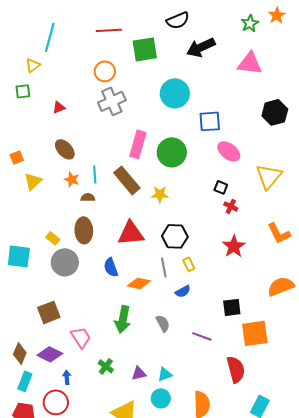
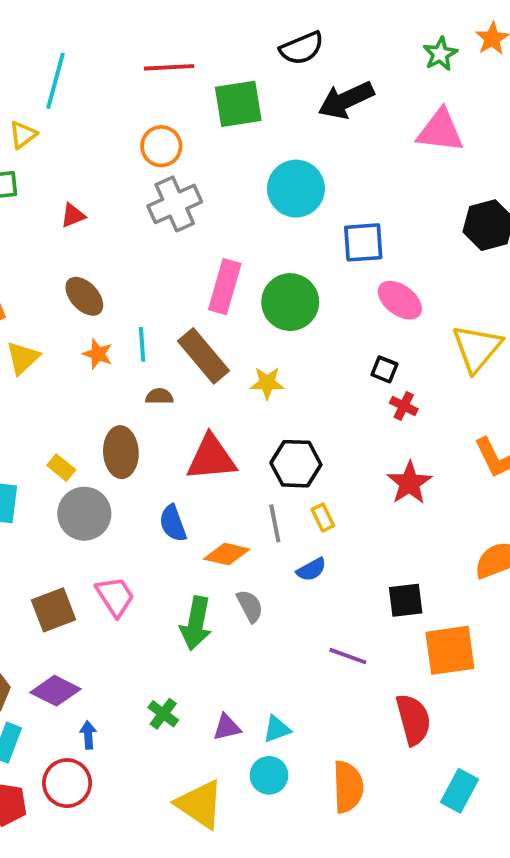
brown semicircle: (88, 197) -> (159, 396), moved
gray semicircle: (163, 323) -> (250, 606), moved
pink trapezoid: (81, 337) -> (115, 596), moved

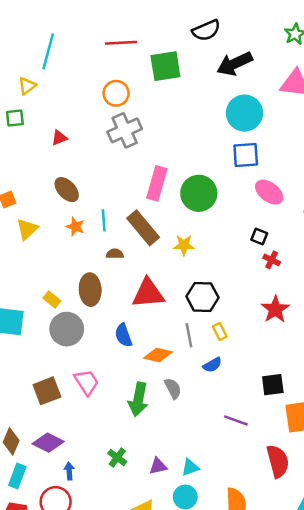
cyan circle: (296, 189) -> (244, 113), moved

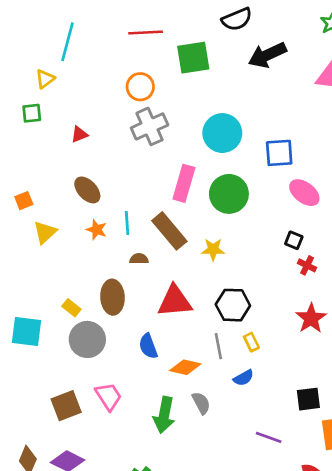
cyan circle: (244, 113) -> (222, 133), moved

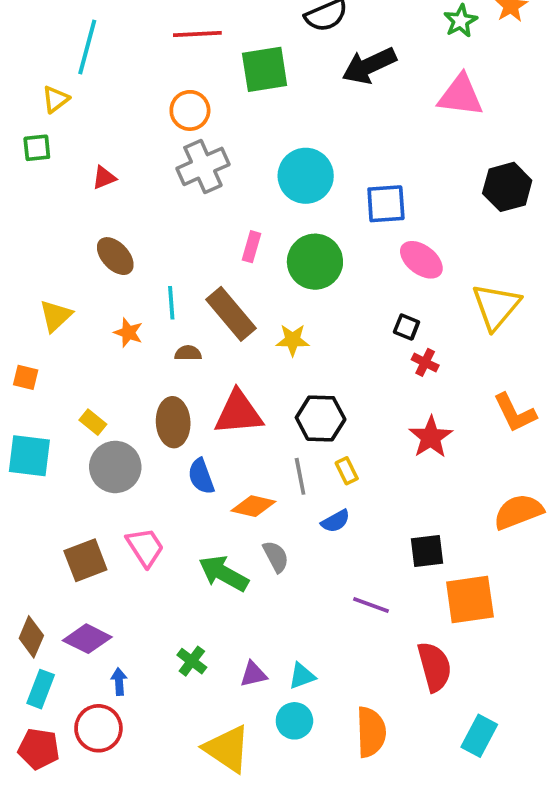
pink rectangle: (184, 183) -> (252, 247), size x0.6
orange square: (24, 201) -> (26, 377), moved, turned 36
orange star: (97, 230) -> (128, 333), moved
brown ellipse: (112, 297) -> (173, 422), moved
green arrow: (164, 415) -> (224, 573), turned 108

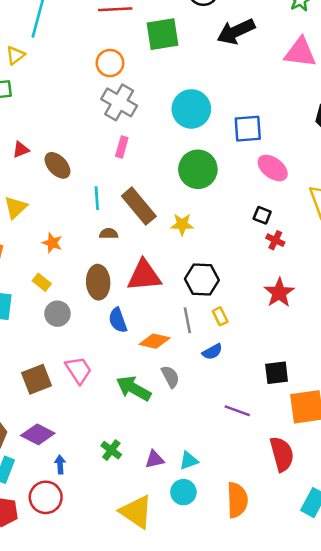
gray cross: (203, 166) -> (119, 102), turned -36
red triangle: (104, 178) -> (21, 150), moved
pink rectangle: (252, 247) -> (122, 147), moved
orange star: (128, 333) -> (52, 243), moved
gray circle: (115, 467) -> (57, 314), size x0.7

